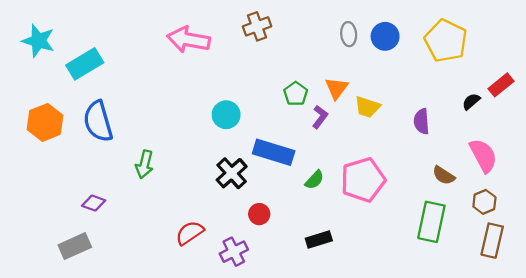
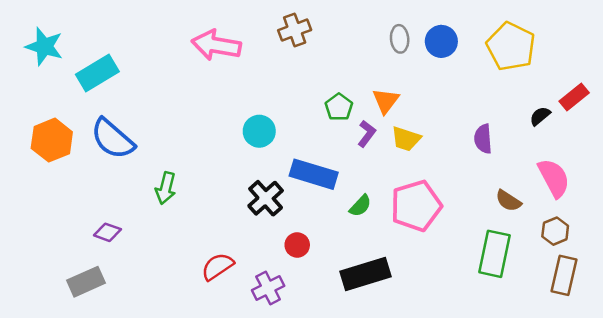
yellow trapezoid: (367, 107) -> (406, 139), moved
blue semicircle: (98, 121) -> (113, 139), turned -33
black rectangle: (319, 239) -> (365, 274), size x1.6

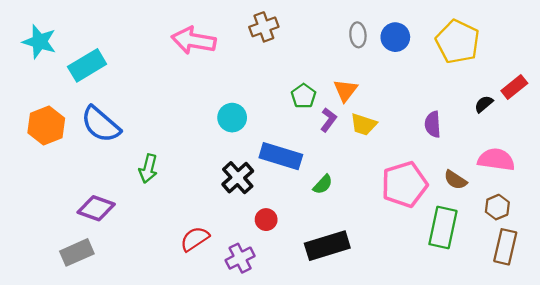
pink semicircle: (554, 178) -> (496, 159), turned -54
pink pentagon: (416, 206) -> (404, 184), moved
purple diamond: (107, 232) -> (96, 208), size x1.5

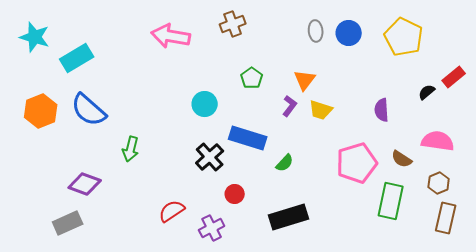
green pentagon: (304, 96) -> (252, 78), moved

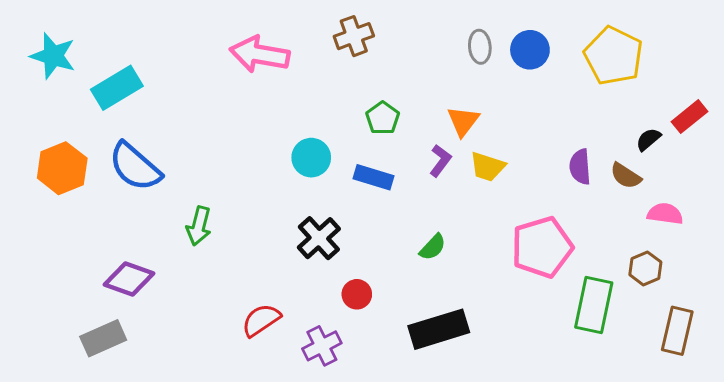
blue rectangle: (248, 138) -> (374, 177), moved, size x0.7
pink semicircle: (438, 141) -> (665, 214), size x0.7
brown semicircle: (402, 159) -> (626, 176), moved
brown hexagon: (439, 183) -> (645, 268), moved

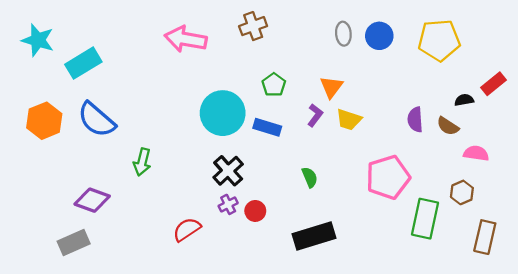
yellow pentagon: (613, 56) -> (439, 40), turned -30
black semicircle: (648, 139) -> (464, 100), turned 30
cyan circle: (311, 158) -> (223, 113), size x1.6
green semicircle: (433, 247) -> (310, 177), turned -66
purple cross: (322, 346) -> (228, 204), moved, size x0.7

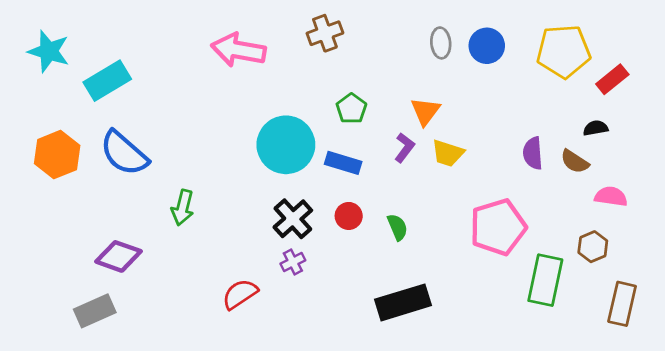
red rectangle: (493, 84) -> (612, 79), moved
red circle: (255, 211) -> (349, 216), moved

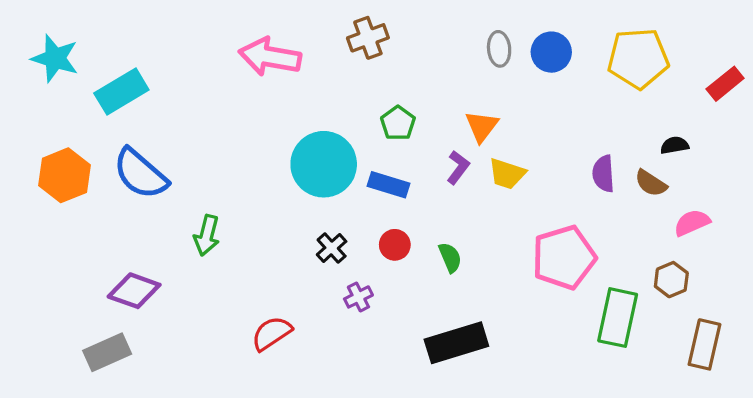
red rectangle: (612, 79) -> (725, 84), moved
pink semicircle: (611, 196) -> (692, 223), turned -32
black cross: (293, 219) -> (332, 248), size x0.7
purple cross: (293, 262) -> (358, 297), moved

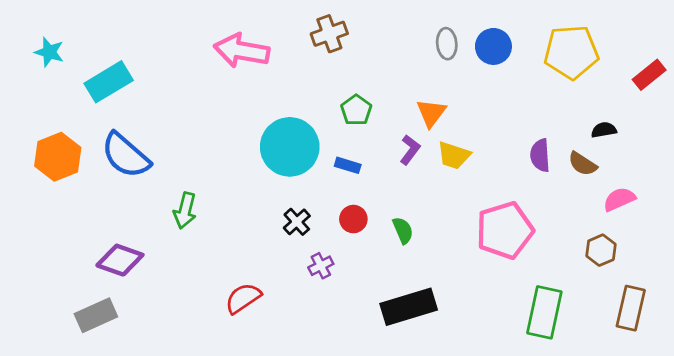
cyan star: (55, 58) -> (49, 52), size x0.7
blue rectangle: (388, 185) -> (348, 165), size x0.7
green rectangle: (618, 318) -> (544, 312), moved

